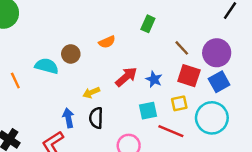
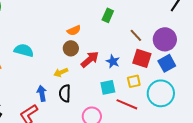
brown circle: (71, 54) -> (71, 48), moved

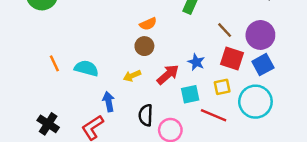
cyan semicircle: (24, 50) -> (86, 68), moved
red arrow: (90, 59) -> (168, 74), moved
black semicircle: (65, 93) -> (146, 115), moved

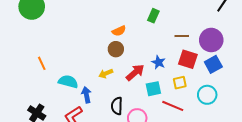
brown line: (225, 30) -> (182, 36), turned -48
cyan semicircle: (86, 68) -> (68, 82), moved
cyan circle: (255, 102) -> (207, 95), size x0.7

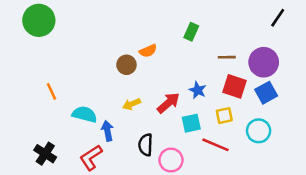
brown circle: (116, 49) -> (126, 65), moved

